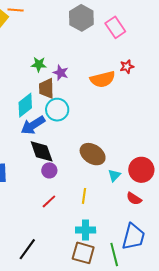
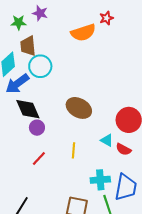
purple star: (61, 73) -> (40, 13), moved
cyan triangle: (114, 175) -> (107, 140), moved, turned -40
cyan cross: (86, 230) -> (100, 180), moved

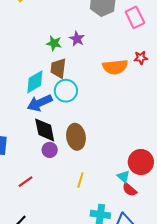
brown ellipse: (79, 108) -> (76, 137), moved, turned 40
cyan triangle: (107, 140) -> (123, 177), moved
red line: (39, 159) -> (26, 182), moved

